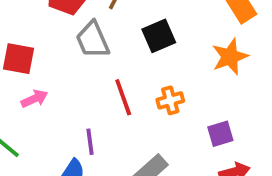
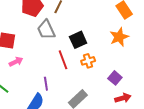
black square: (159, 36) -> (78, 40), moved
purple square: (220, 134) -> (115, 78), turned -32

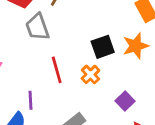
black square: (78, 40) -> (103, 47), moved
orange cross: (88, 61) -> (90, 74), turned -32

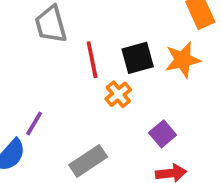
red line: (57, 70) -> (92, 60), moved
purple line: (30, 100) -> (34, 123), turned 30

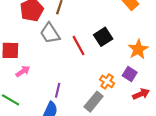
orange star: (183, 60) -> (138, 49), moved
orange cross: (118, 94) -> (107, 81), moved

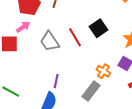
gray trapezoid: (50, 33) -> (50, 41), moved
pink arrow: (23, 71) -> (23, 27), moved

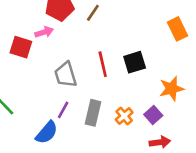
gray trapezoid: (50, 41) -> (66, 75), moved
gray rectangle: (91, 91) -> (93, 113), moved, turned -42

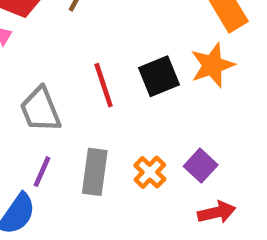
orange star: (172, 89) -> (212, 65), moved

